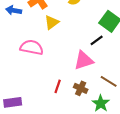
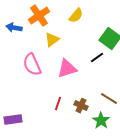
pink semicircle: (32, 47) -> (32, 65), turned -125
pink triangle: (84, 60) -> (67, 69), moved

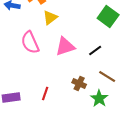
black line: (97, 58) -> (95, 50), moved
red line: (58, 104) -> (45, 93), moved

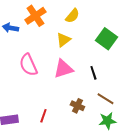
yellow triangle: (50, 17) -> (63, 40), moved
black line: (95, 50) -> (93, 73), turned -72
green star: (99, 98) -> (107, 121), moved, turned 30

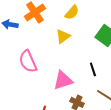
pink triangle: (63, 69) -> (63, 80), moved

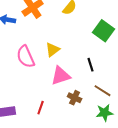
yellow triangle: (63, 36) -> (53, 50), moved

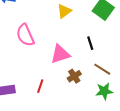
yellow triangle: (53, 50) -> (64, 11), moved
brown cross: (75, 98) -> (74, 76), turned 32

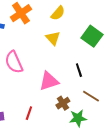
yellow triangle: (64, 11) -> (53, 38), turned -35
green star: (104, 91) -> (78, 118), moved

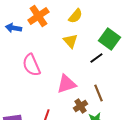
black line: (79, 70) -> (96, 58), moved, turned 72
brown line: (91, 96) -> (98, 93), moved, turned 36

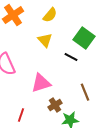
black line: (96, 58) -> (71, 57), turned 64
brown line: (98, 93) -> (85, 92), moved

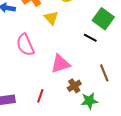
yellow triangle: (45, 40) -> (51, 18), moved

